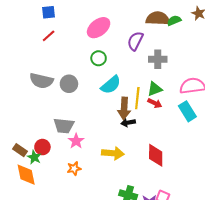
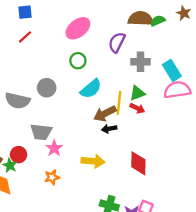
gray semicircle: (41, 81) -> (17, 101), moved
brown arrow: (124, 108) -> (105, 114), turned 60
cyan rectangle: (187, 111) -> (172, 70), moved

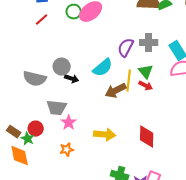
purple semicircle: (117, 42) -> (126, 48), moved
green circle: (78, 61) -> (74, 12), moved
green triangle: (137, 93) -> (146, 72), turned -49
black arrow: (109, 129) -> (72, 79), moved, turned -152

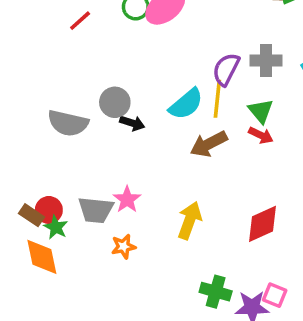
yellow line: (129, 81) -> (217, 99), moved
gray trapezoid: (57, 108) -> (96, 210), moved
red circle: (36, 129) -> (49, 210), moved
yellow arrow: (105, 135) -> (190, 220), turned -75
red diamond: (147, 137) -> (263, 224), turned 65

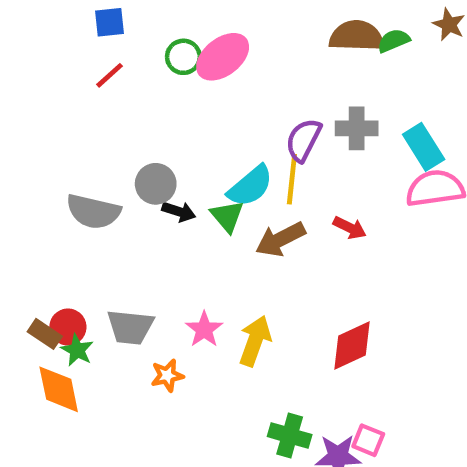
green triangle: (261, 111) -> (227, 216), moved
pink star: (127, 200) -> (204, 329), moved

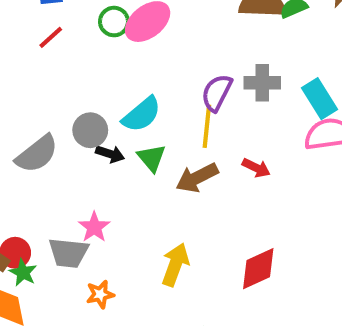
cyan semicircle: (250, 186) -> (142, 114), moved
gray semicircle: (93, 212) -> (37, 154), turned -51
pink star: (204, 329) -> (94, 227), moved

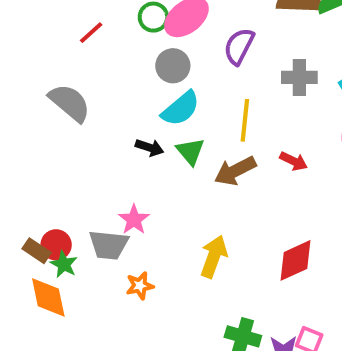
purple semicircle: (217, 93) -> (239, 46), moved
gray circle: (90, 130) -> (173, 66), moved
gray semicircle: (37, 154) -> (70, 103), moved, turned -102

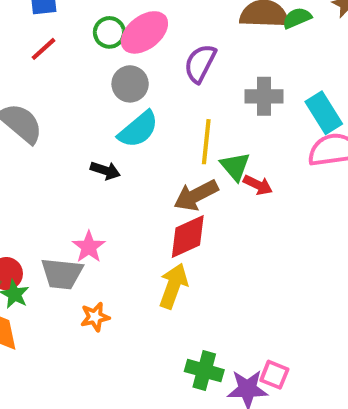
green triangle: (190, 151) -> (235, 166), moved
red diamond: (295, 260) -> (188, 237), moved

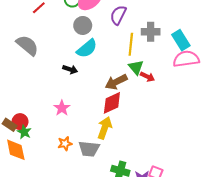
yellow line: (206, 142) -> (131, 44), moved
gray trapezoid: (62, 274) -> (89, 149), moved

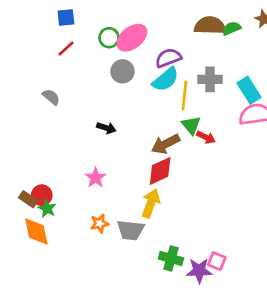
purple semicircle: (118, 15) -> (168, 58), turned 42
gray semicircle: (27, 45) -> (51, 97), size x0.6
cyan semicircle: (87, 48) -> (166, 79), moved

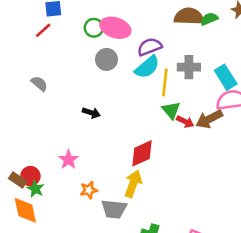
pink ellipse: (132, 38) -> (115, 28), turned 56
red line: (66, 48) -> (43, 30), moved
brown arrow: (166, 144) -> (209, 119), moved
pink star: (96, 178) -> (68, 160), moved
orange star: (100, 223) -> (89, 190), moved

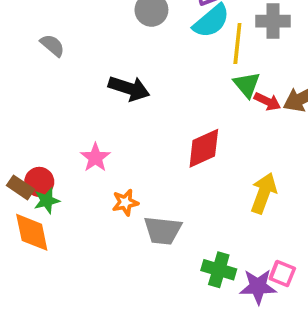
black arrow: (91, 113) -> (129, 88), size x1.5
yellow arrow: (133, 184) -> (264, 193), moved
green star: (35, 189) -> (47, 201), turned 30

